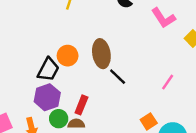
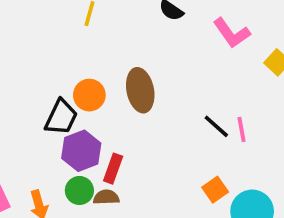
black line: (118, 77) -> (216, 126), moved
pink line: (168, 82) -> (242, 129), turned -42
purple hexagon: (47, 97) -> (81, 151), moved

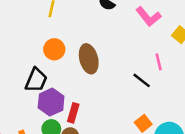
orange circle: (89, 95) -> (54, 49), moved
pink line: (242, 129) -> (159, 62), moved

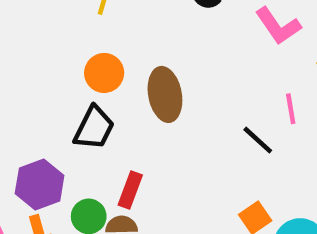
black trapezoid: (36, 80) -> (94, 128), moved
purple hexagon: (51, 102) -> (40, 185), moved

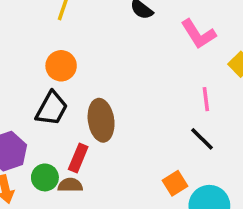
brown ellipse: (165, 94) -> (101, 120), moved
black line: (258, 140) -> (202, 139), moved

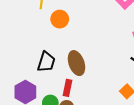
orange circle: (61, 66) -> (60, 19), moved

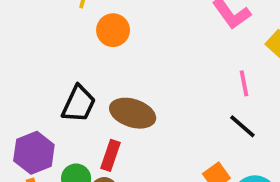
brown ellipse: (76, 63) -> (133, 113), turned -60

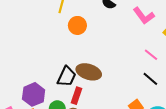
pink line: (244, 83) -> (151, 55), turned -40
black trapezoid: (79, 104) -> (67, 77), moved

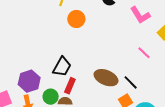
brown ellipse: (89, 72) -> (106, 78), moved
black line: (150, 79) -> (131, 82), moved

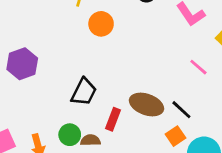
purple hexagon: (29, 81) -> (22, 64), moved
red rectangle: (70, 86) -> (113, 119), moved

